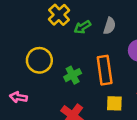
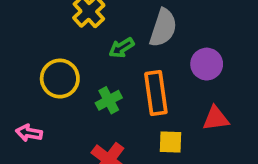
gray semicircle: (109, 26) -> (163, 28), size x1.5
green arrow: (82, 27) -> (121, 48), moved

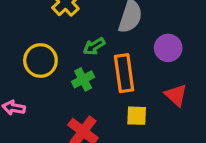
green arrow: (121, 48) -> (94, 46), moved
red triangle: (216, 118) -> (176, 95), turned 50

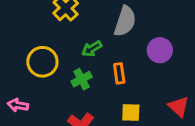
orange rectangle: (124, 73) -> (119, 73), size x0.6
red triangle: (176, 95) -> (179, 107), moved

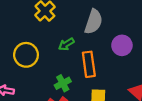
orange rectangle: (119, 73) -> (89, 64), size x1.5
green cross: (82, 79) -> (63, 83), moved

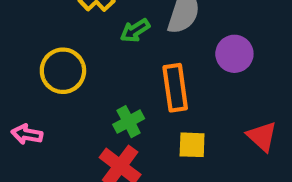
green arrow: (66, 44) -> (135, 31), moved

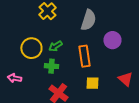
green arrow: (135, 31) -> (55, 46), moved
green cross: (129, 122) -> (51, 66), moved, turned 32

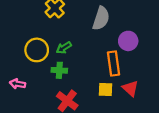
orange rectangle: (84, 56) -> (113, 64), moved
red triangle: (125, 79) -> (130, 88), moved

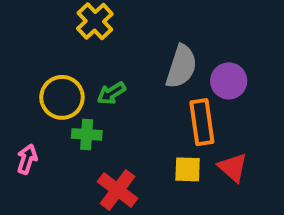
gray semicircle: (101, 18) -> (181, 67), moved
green cross: (59, 70) -> (87, 134), moved
pink arrow: (18, 84) -> (27, 159), turned 98

